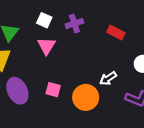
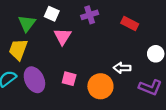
white square: (44, 20) -> (52, 14), moved
white arrow: (108, 78) -> (122, 68), turned 35

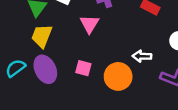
pink triangle: (63, 36) -> (89, 24), moved
yellow trapezoid: (18, 49) -> (42, 36), moved

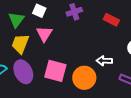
pink triangle: (89, 24) -> (44, 34), moved
pink square: (83, 68) -> (55, 71), size x1.6

